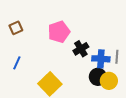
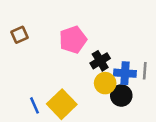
blue line: (17, 63) -> (34, 105), moved, turned -48
yellow circle: (109, 81) -> (105, 83), moved

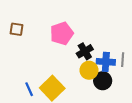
brown square: (20, 35) -> (16, 29), turned 32

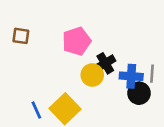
yellow circle: (89, 70) -> (92, 75), moved
black circle: (103, 81) -> (139, 93), moved

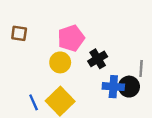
yellow circle: (92, 75) -> (60, 62), moved
blue cross: (131, 76) -> (113, 87), moved

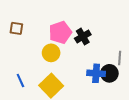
black cross: (98, 59) -> (83, 37), moved
blue line: (34, 102) -> (20, 80), moved

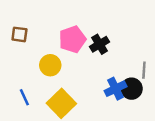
yellow circle: (51, 53) -> (50, 65), moved
blue cross: (96, 73) -> (116, 89), turned -30

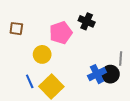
black cross: (100, 44) -> (87, 21), moved, turned -35
blue line: (24, 97) -> (30, 81), moved

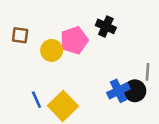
yellow circle: (42, 54) -> (52, 50), moved

